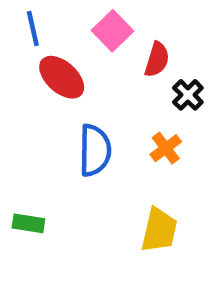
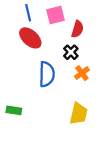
blue line: (33, 28) -> (28, 13), moved
pink square: (113, 31) -> (56, 15), turned 30
black cross: (188, 95) -> (71, 52), moved

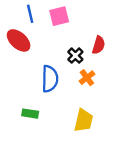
red semicircle: (77, 29) -> (99, 45), moved
red ellipse: (30, 38) -> (19, 40), moved
green rectangle: (14, 110) -> (30, 114), moved

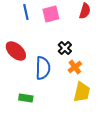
red ellipse: (19, 40) -> (16, 51), moved
red semicircle: (99, 45) -> (85, 11), moved
yellow trapezoid: (84, 120) -> (82, 92), moved

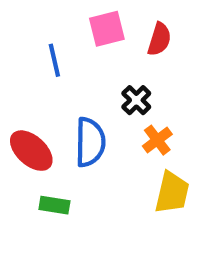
red semicircle: (85, 11) -> (159, 39), moved
blue line: (26, 12) -> (54, 60), moved
red ellipse: (16, 51) -> (31, 151), moved

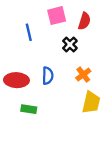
black cross: (136, 100) -> (70, 44), moved
blue semicircle: (90, 142) -> (48, 76), size x0.7
red ellipse: (31, 151) -> (16, 80), turned -40

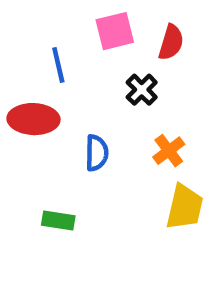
red ellipse: (16, 80) -> (33, 119), moved

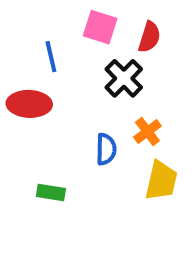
pink square: (115, 31) -> (100, 27), turned 32
black cross: (142, 90) -> (124, 78), size x1.4
blue semicircle: (97, 153) -> (106, 149), moved

